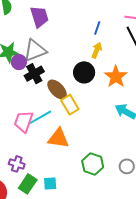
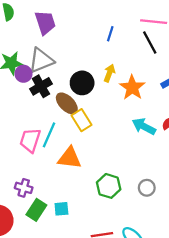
yellow arrow: (97, 50) -> (109, 73), moved
black circle: (84, 72) -> (82, 83), moved
cyan line: (40, 117) -> (49, 135), turned -35

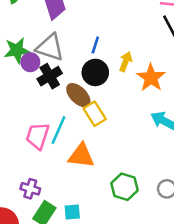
blue line: (110, 34) -> (95, 45), moved
gray triangle: (41, 60) -> (50, 47), turned 40

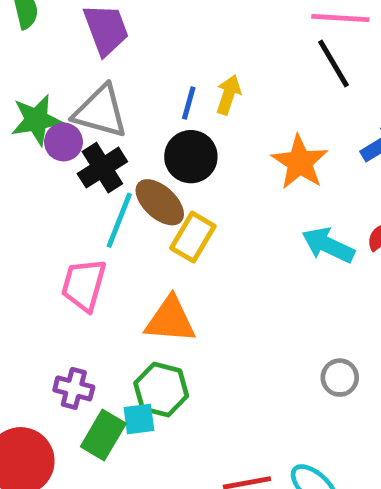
yellow arrow: (126, 62) -> (228, 95), moved
yellow rectangle: (95, 114) -> (193, 237), turned 65
cyan line: (58, 130) -> (119, 220), moved
green hexagon: (125, 187) -> (161, 390), moved
cyan square: (72, 212) -> (139, 419), moved

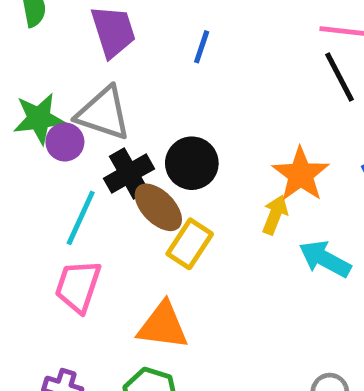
yellow arrow: (228, 95) -> (275, 215), moved
blue line: (189, 103) -> (202, 47), moved
black cross: (102, 168) -> (129, 174), moved
cyan line: (119, 220) -> (81, 218), moved

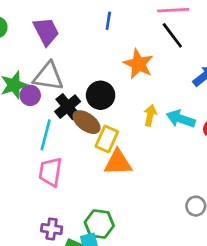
blue line: (202, 47) -> (108, 21), moved
orange star: (301, 174) -> (138, 64), moved
cyan arrow: (325, 259) -> (181, 119), moved
orange triangle: (163, 326) -> (118, 163), moved

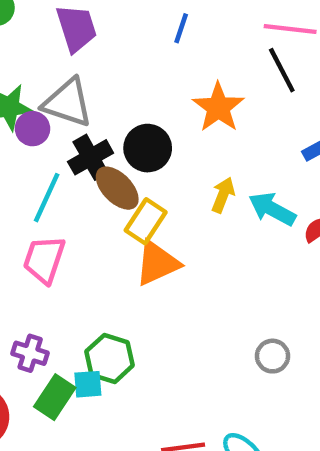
orange triangle: (118, 163) -> (157, 263), turned -32

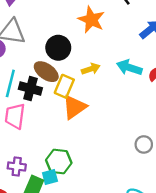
black cross: (91, 157) -> (30, 89), moved, turned -35
yellow arrow: (223, 195) -> (91, 69), moved, turned 60

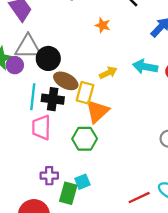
orange star: (91, 20) -> (103, 25), size x0.6
black circle: (58, 48) -> (48, 58), moved
green hexagon: (59, 162) -> (85, 139), moved

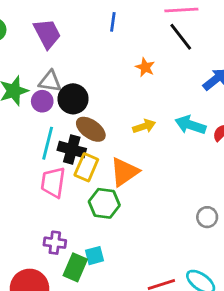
gray triangle: (28, 47) -> (50, 81), size x0.7
purple circle: (15, 65) -> (42, 101), moved
yellow rectangle: (85, 93) -> (86, 167), moved

